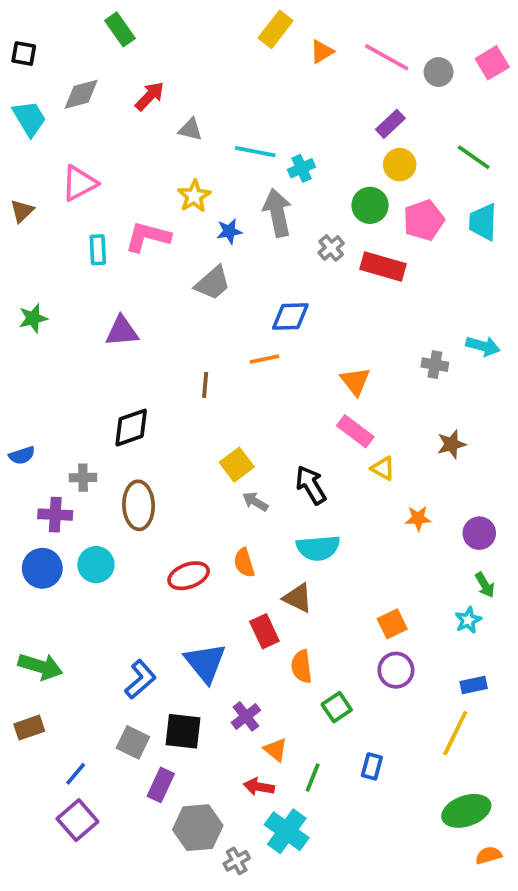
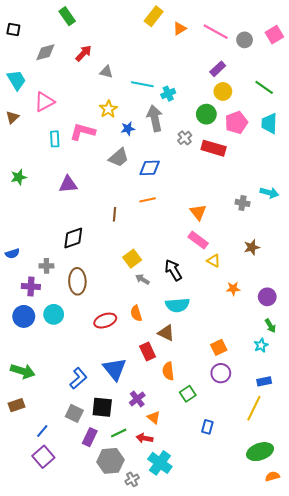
cyan trapezoid: (29, 118) -> (17, 80), moved
blue diamond: (290, 316) -> (150, 168), moved
green line: (313, 778) -> (119, 433), moved, turned 42

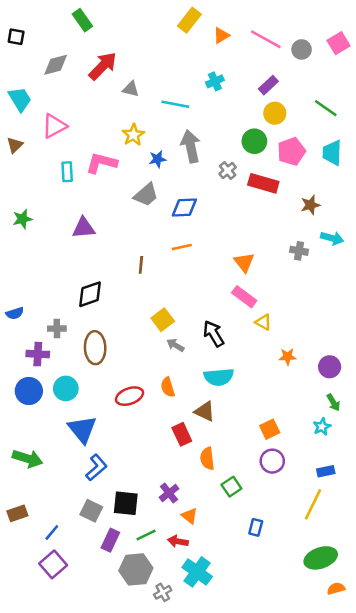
red arrow: (84, 53) -> (103, 66), size x1.4
cyan cross: (168, 94) -> (215, 81), moved
brown star: (252, 247) -> (310, 205), moved
blue triangle: (115, 369) -> (82, 429), moved
brown rectangle: (17, 405) -> (17, 513), moved

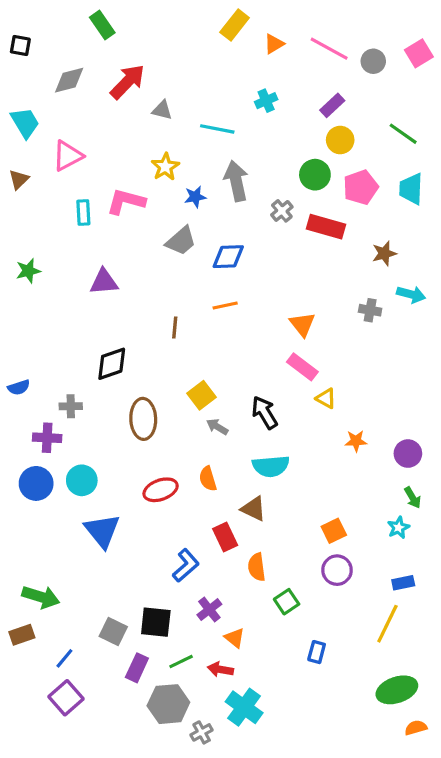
brown ellipse: (95, 348) -> (143, 419), moved
green arrow: (28, 459) -> (41, 597), moved
blue L-shape: (96, 467) -> (186, 565), moved

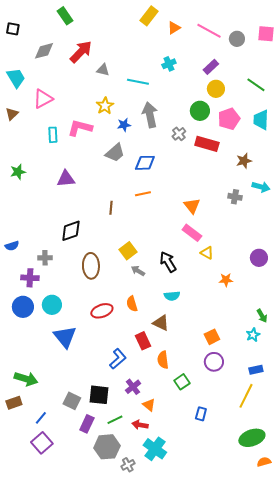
pink square: (419, 53) -> (266, 34), turned 36
purple circle: (408, 454) -> (259, 258), moved
cyan semicircle: (271, 466) -> (172, 296), size x0.7

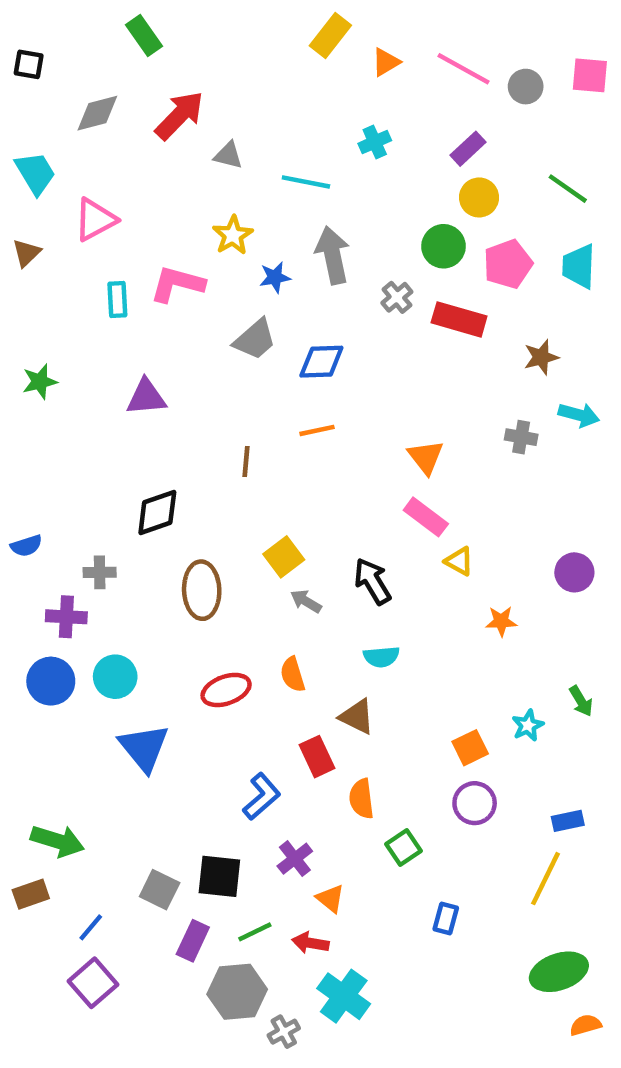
cyan star: (253, 335) -> (528, 725), moved

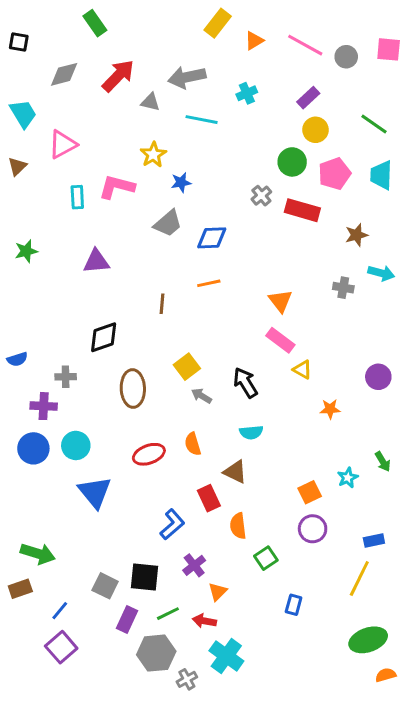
gray arrow: (333, 255) -> (187, 77), moved, turned -90
orange triangle: (330, 899) -> (218, 592), turned 36

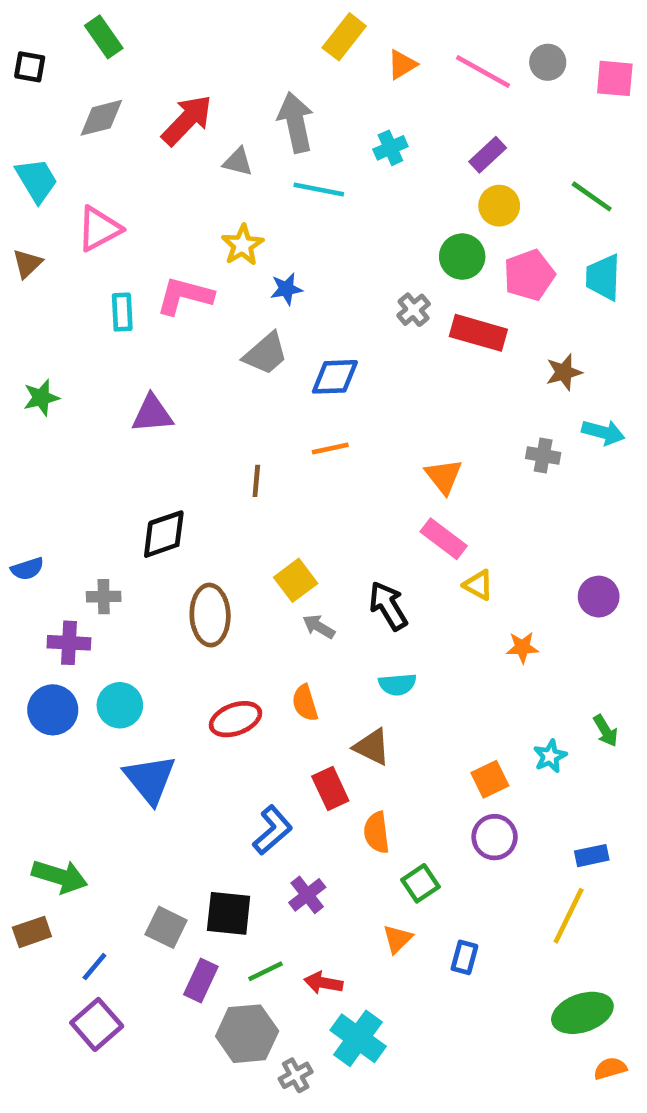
green rectangle: (95, 23) -> (104, 37), moved
gray circle: (346, 57) -> (548, 62), moved
gray arrow: (187, 77) -> (296, 122), turned 90
orange triangle: (218, 592) -> (397, 939), moved

